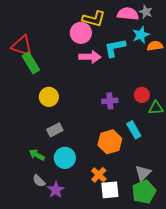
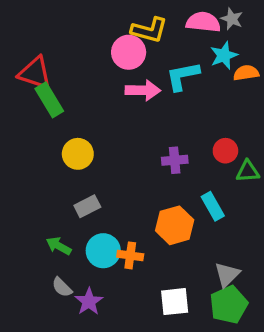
orange cross: (99, 175) -> (130, 255), moved, turned -35

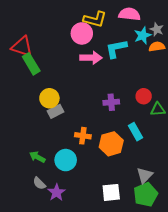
gray star: (232, 19) -> (157, 29), moved
gray rectangle: (87, 206) -> (55, 111), moved
orange cross: (130, 255) -> (83, 136), moved

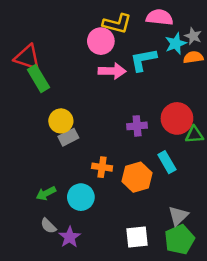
red circle: (144, 96) -> (177, 118), size x1.6
green arrow: (37, 157) -> (46, 193), turned -56

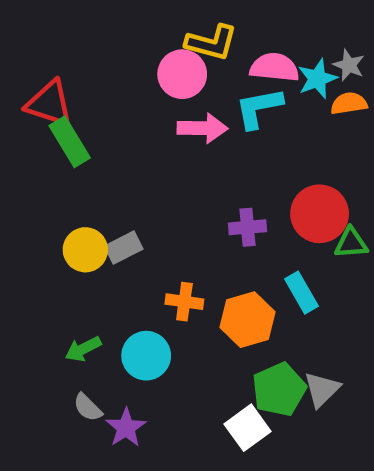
pink semicircle: (159, 17) -> (275, 67), moved
yellow circle: (61, 121) -> (85, 250), moved
white square: (137, 237) -> (247, 428), turned -30
green pentagon: (179, 240) -> (279, 389), moved

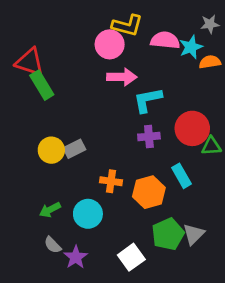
gray star: (349, 65) -> (210, 24), moved, turned -30
cyan L-shape: (259, 108) -> (148, 100), moved
white square: (247, 428) -> (131, 257), moved

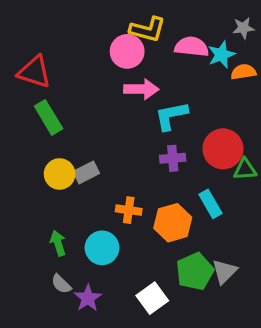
green rectangle: (42, 85) -> (49, 117), moved
green arrow: (50, 210) -> (58, 243), turned 100

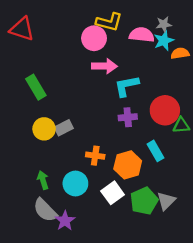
gray star: (243, 28) -> (164, 24), moved
red triangle: (34, 72) -> (22, 29), moved
gray semicircle: (61, 284) -> (45, 210), size x1.6
white square: (152, 298) -> (113, 193), moved

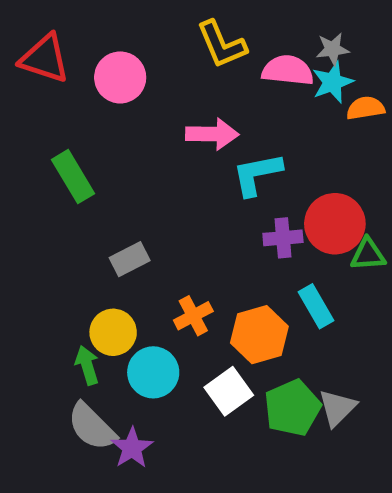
yellow L-shape: (109, 22) -> (222, 44), turned 52
pink circle: (94, 38) -> (120, 77), moved
purple cross: (128, 117) -> (283, 238), moved
yellow circle: (44, 129) -> (113, 332), moved
orange cross: (95, 156) -> (193, 316), turned -36

